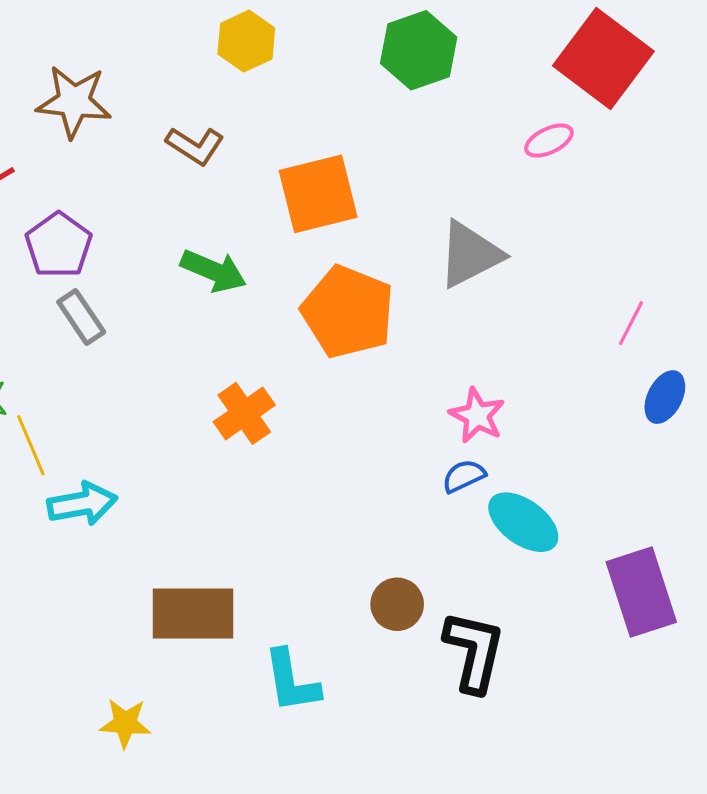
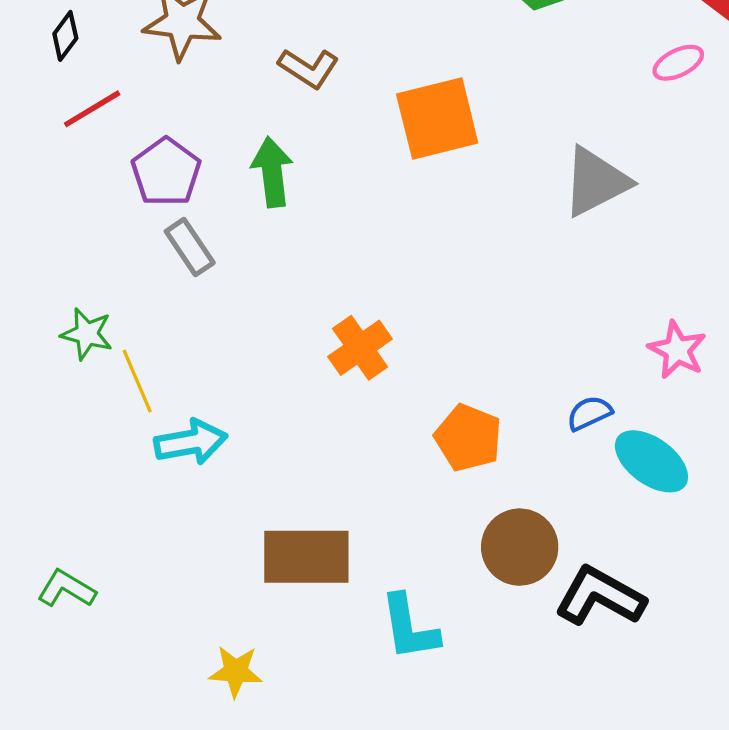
green arrow: (213, 271) -> (272, 172), moved, turned -120
orange pentagon: (348, 312) -> (468, 438), moved, size x0.7
pink star: (477, 415) -> (677, 350), moved
brown circle: (397, 604) -> (520, 547), size x1.4
black L-shape: (474, 651) -> (600, 596), turned -74

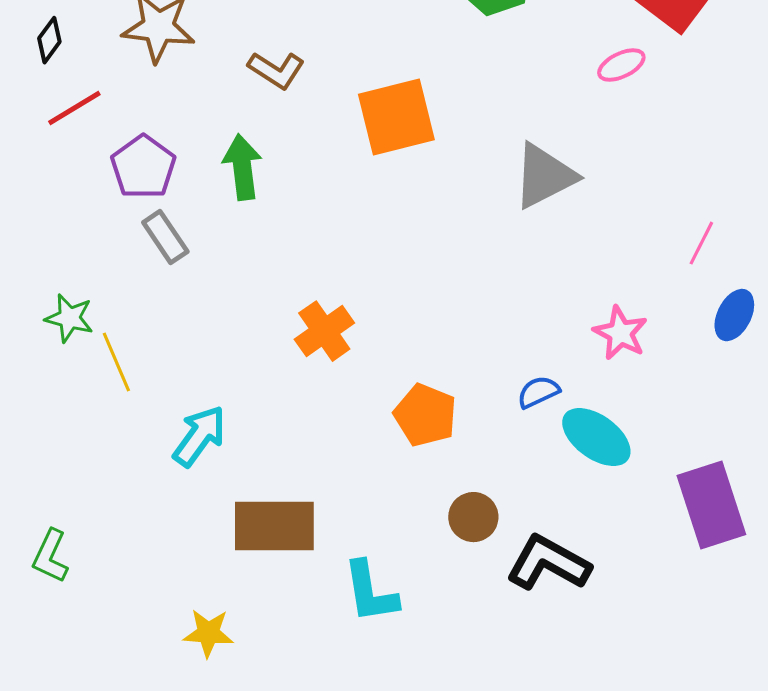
cyan arrow: (191, 442) -> (199, 436), moved, turned -44
brown circle: (520, 547) -> (473, 517), size x0.7
green L-shape: (66, 589) -> (50, 556), turned -96

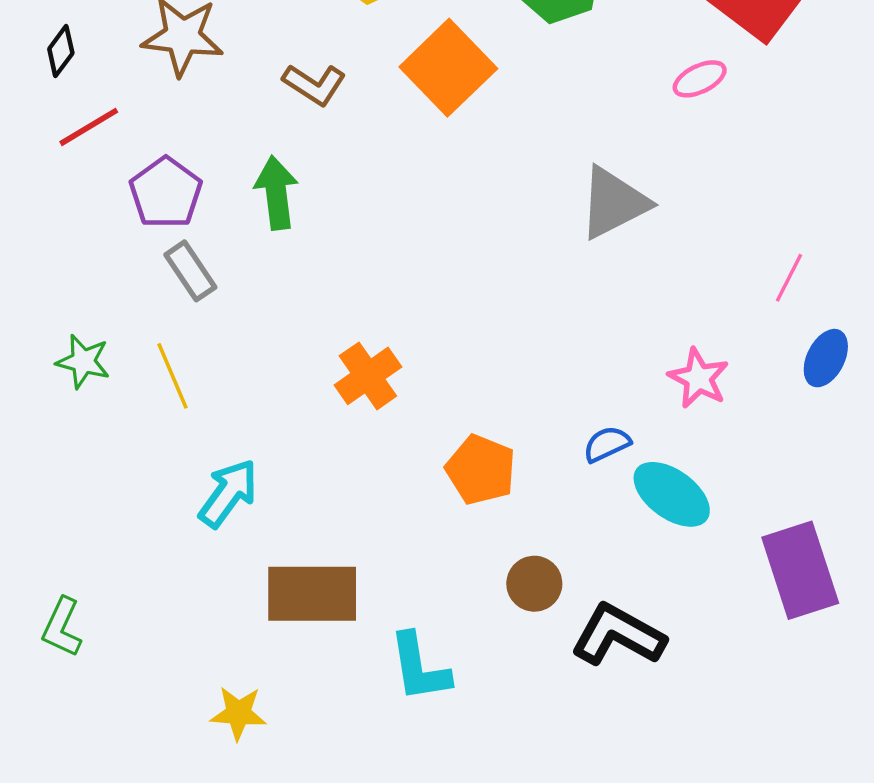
orange square: (396, 117) -> (448, 68), moved, turned -30
yellow line: (116, 362) -> (172, 376), moved

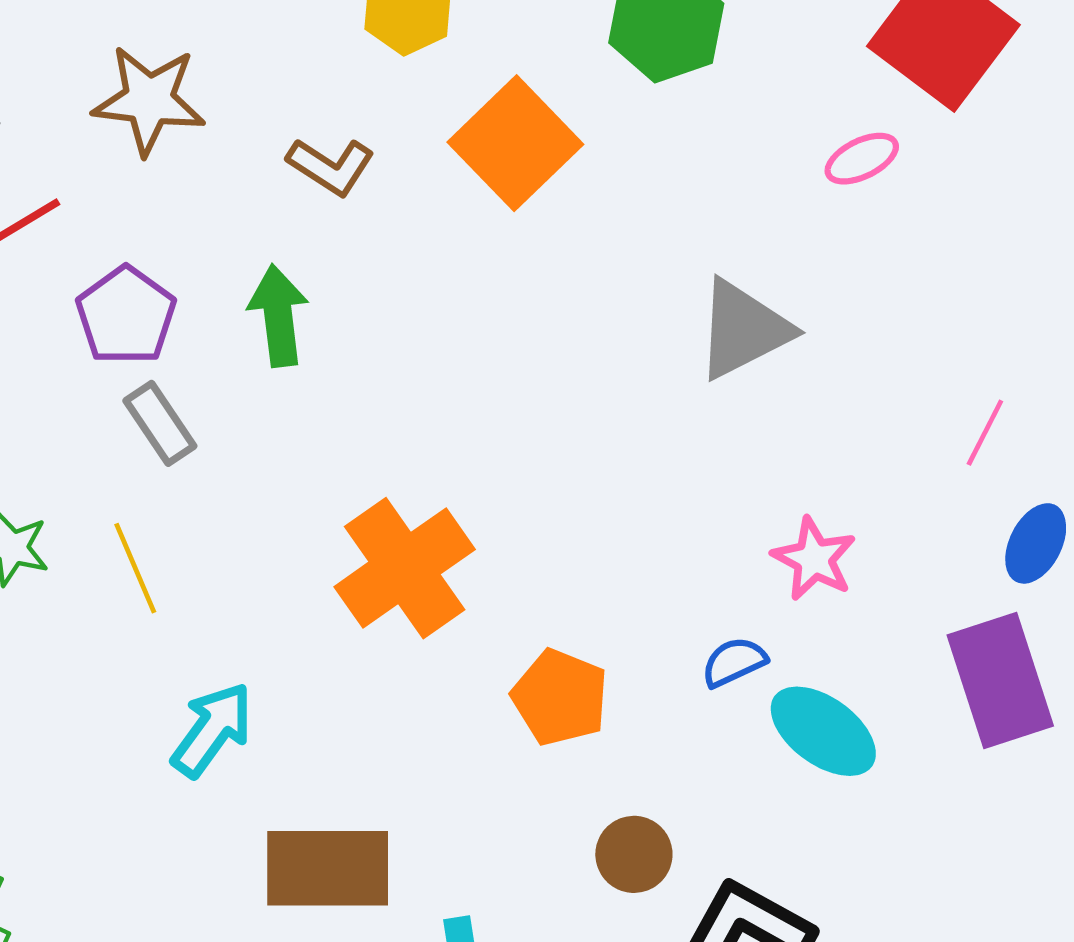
orange cross: (368, 376) -> (405, 568), size x1.5
pink star: (699, 378) -> (814, 559), moved
purple rectangle: (800, 570) -> (1000, 680), moved

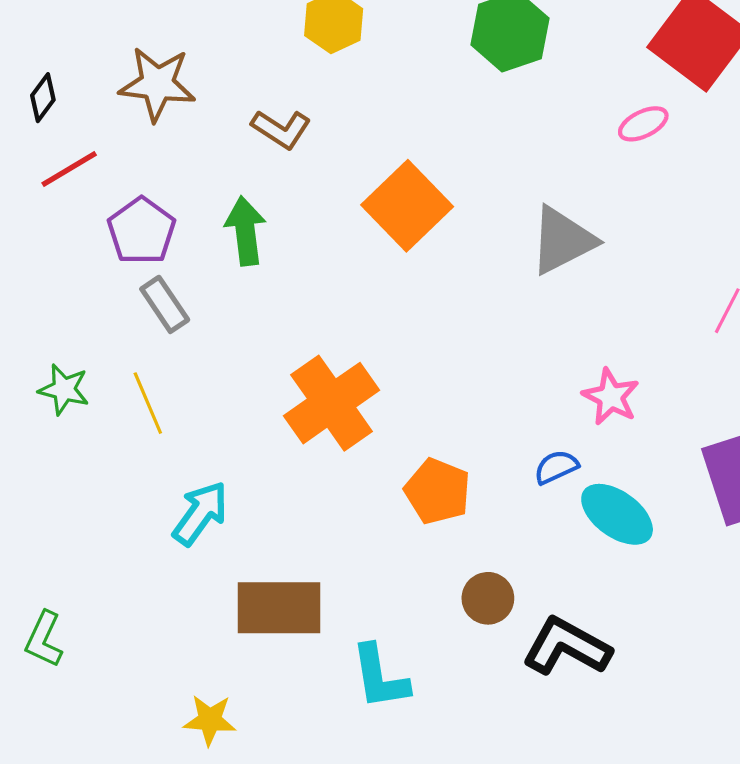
orange square: (515, 143) -> (407, 206), moved

